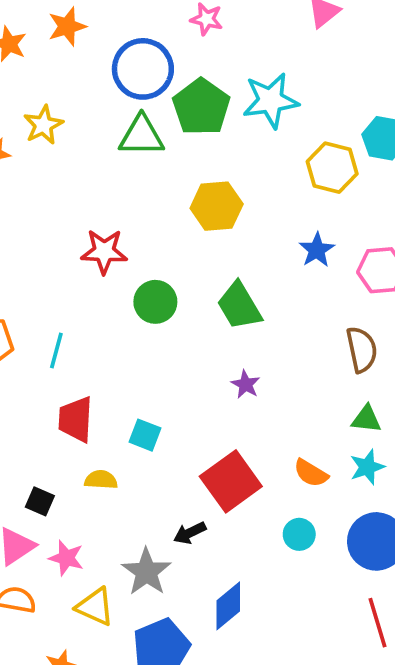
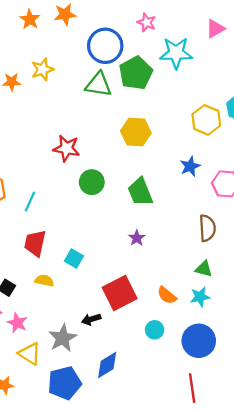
cyan star: (271, 101) -> (176, 53), moved

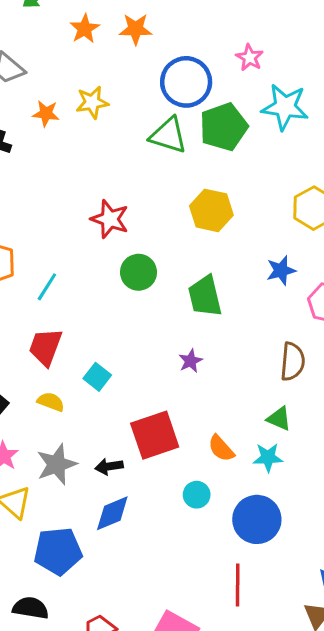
gray star: (63, 338) -> (57, 464), moved
blue diamond: (107, 365) -> (112, 513), moved

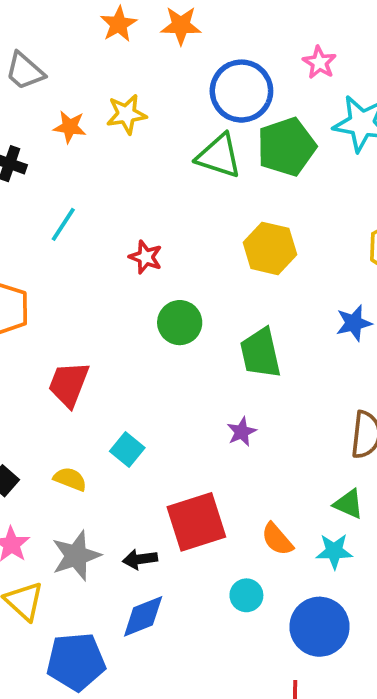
red star: (110, 219) -> (146, 257), size x0.7
cyan line: (47, 287) -> (63, 224), moved
red trapezoid: (45, 347) -> (69, 384), moved

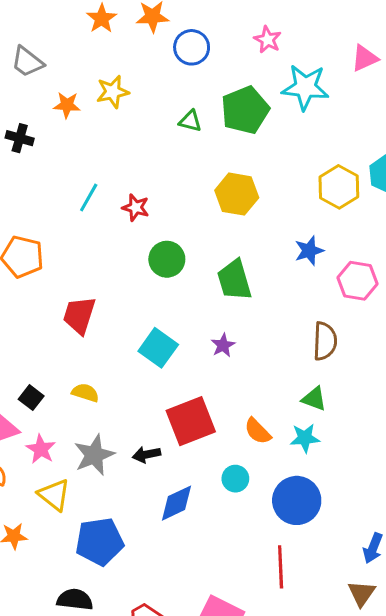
blue circle: (241, 91) -> (192, 47), moved, size x0.7
green triangle: (219, 156) -> (190, 121), size x0.6
cyan line: (63, 224) -> (89, 198), moved
cyan square: (127, 449) -> (158, 348), moved, size x1.4
blue diamond: (143, 616) -> (176, 503), moved

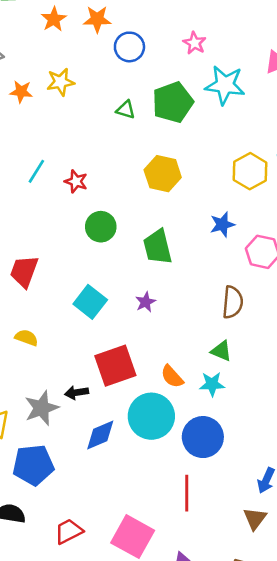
gray star: (94, 455) -> (42, 408), moved
cyan circle: (235, 479) -> (151, 416), size x2.0

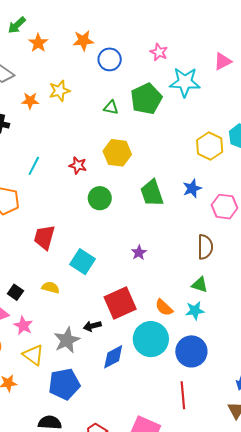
orange star: (54, 19) -> (38, 43), moved
cyan line: (36, 171) -> (34, 166), moved
yellow hexagon: (163, 174) -> (117, 153), moved
green trapezoid: (158, 247) -> (152, 193), moved
cyan square: (90, 302) -> (83, 262), moved

